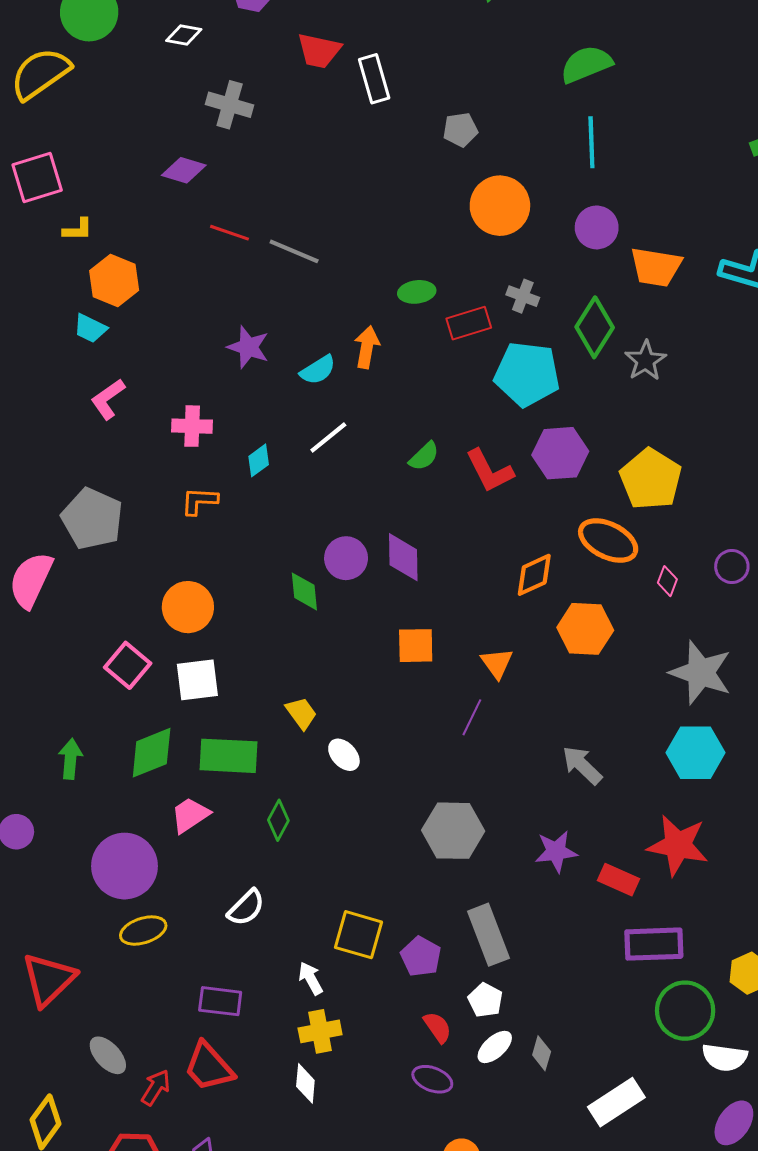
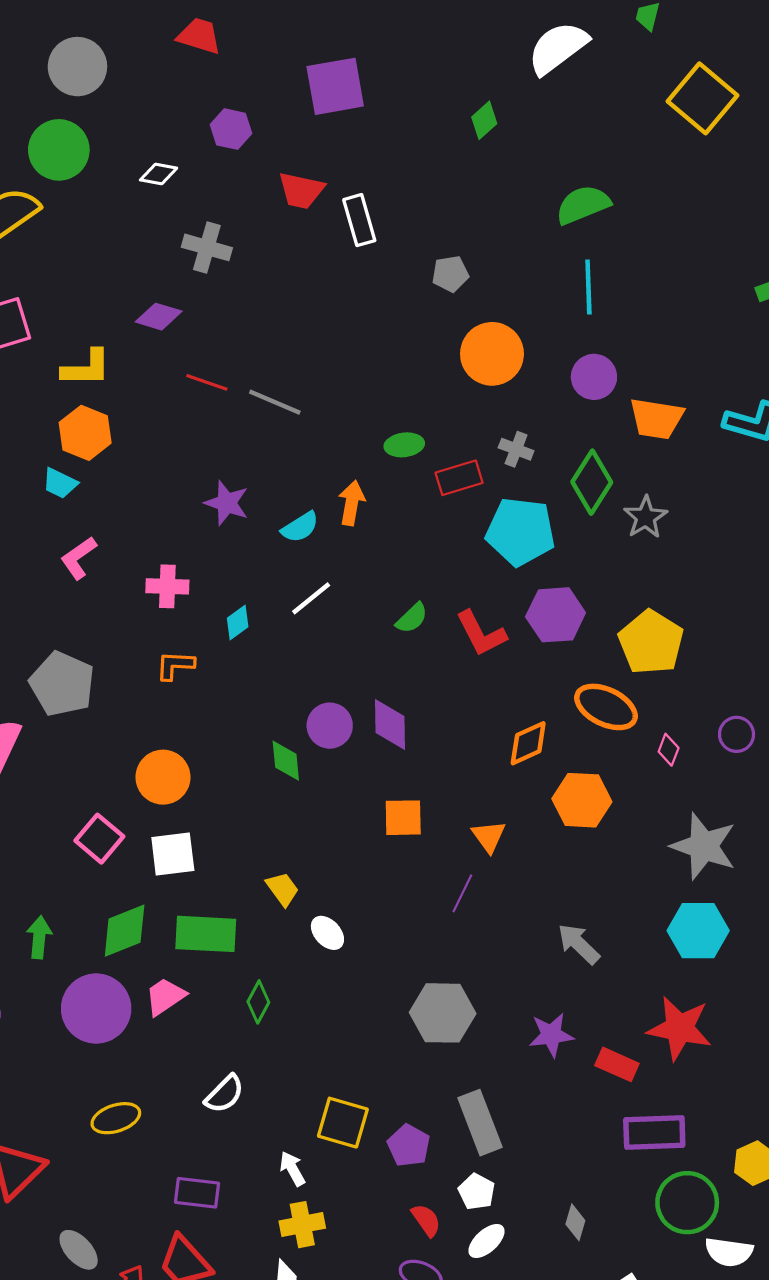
yellow L-shape: (78, 230) -> (86, 368), moved, size x1.6
purple circle: (124, 866) -> (96, 1009), moved
gray diamond: (542, 1053) -> (575, 1222), moved

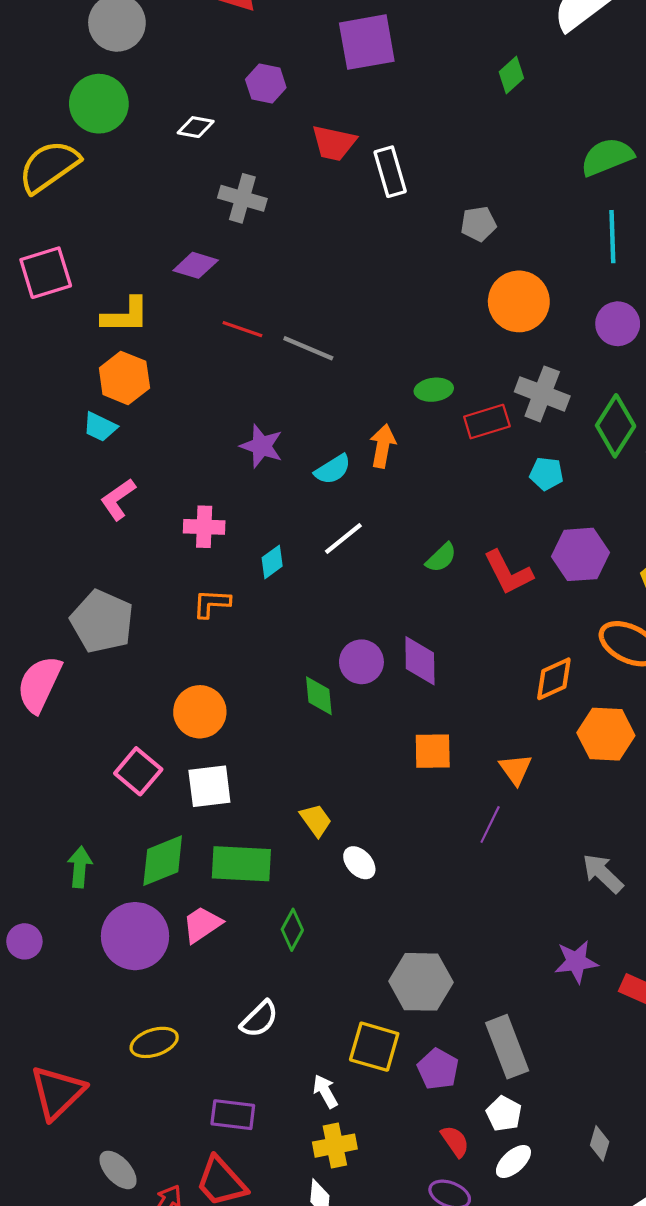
gray cross: (516, 449) -> (542, 394), size x1.6
cyan pentagon: (520, 532) -> (546, 474), size x0.5
gray hexagon: (443, 1013) -> (421, 982), moved

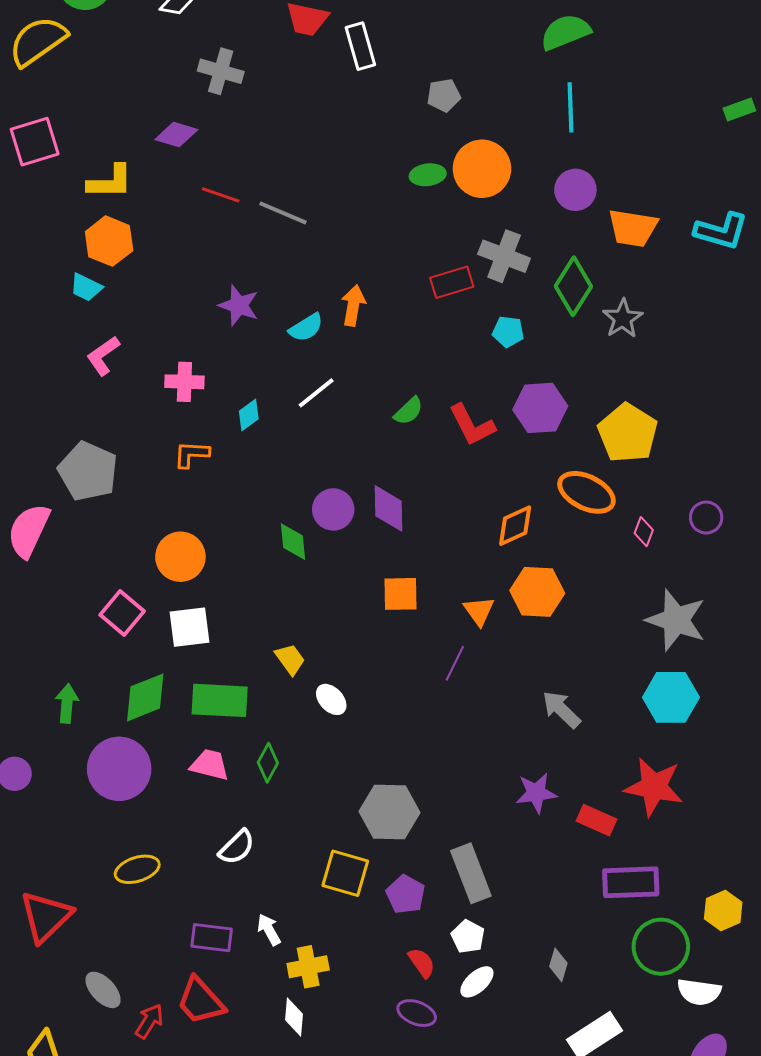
green ellipse: (434, 390) -> (428, 175), moved
orange hexagon: (606, 734) -> (537, 592), moved
pink trapezoid: (202, 924) -> (210, 765), moved, turned 48
white arrow: (325, 1091) -> (269, 930), moved

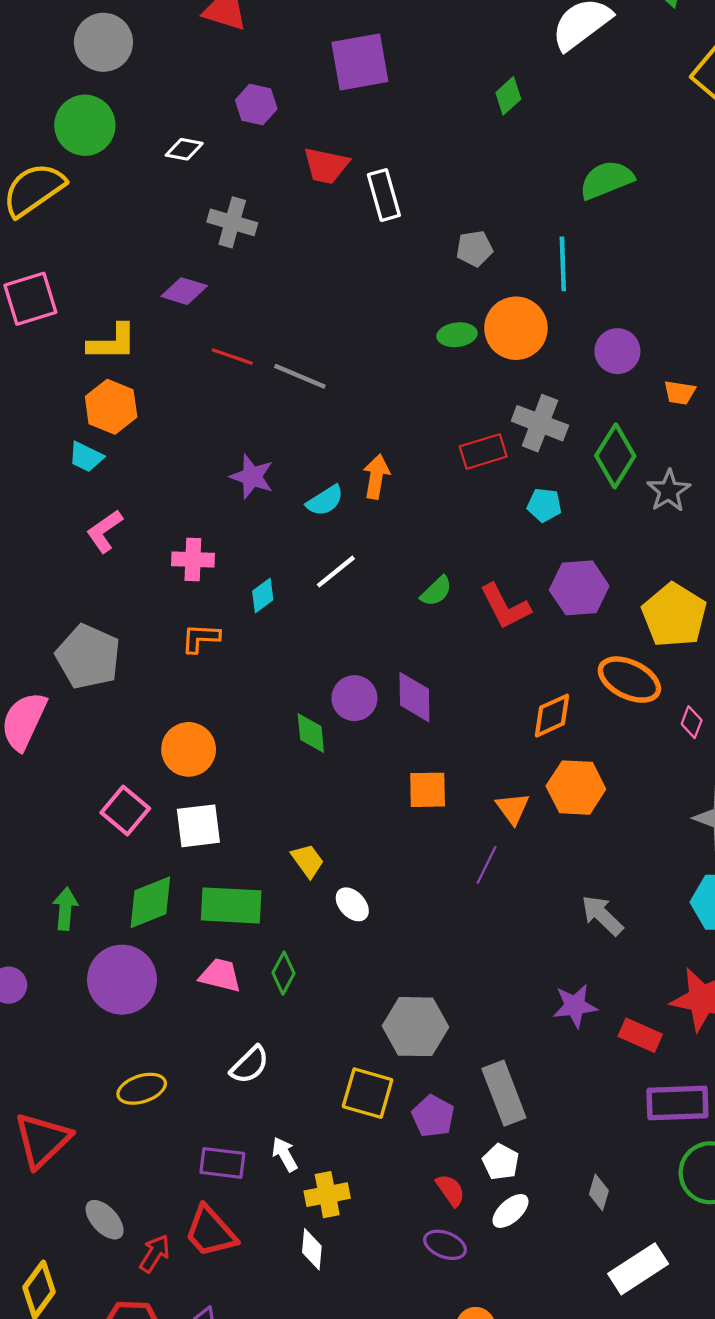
cyan line: (570, 107) -> (563, 264), moved
orange trapezoid: (633, 228) -> (680, 393), size x0.6

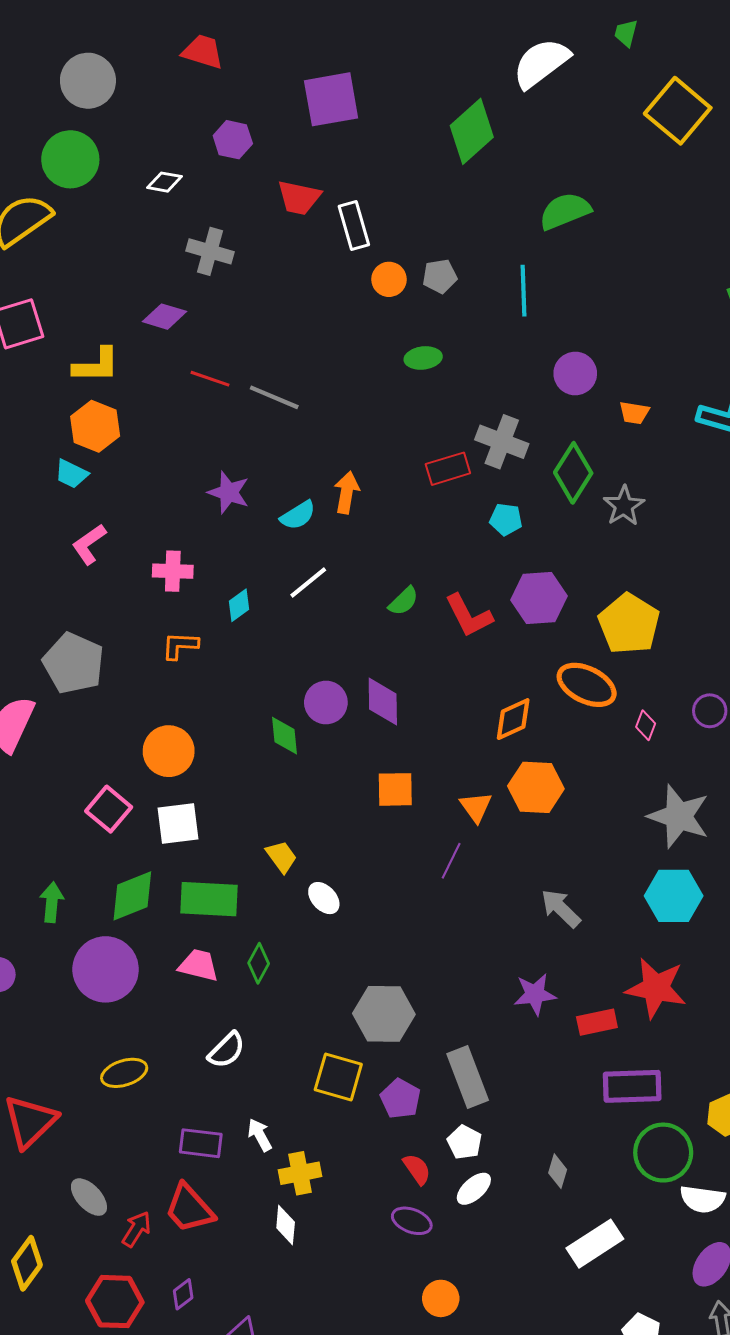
green diamond: (508, 96) -> (472, 131), size x1.8
orange circle: (516, 328) -> (389, 279), moved, size x0.6
red rectangle: (640, 1035) -> (597, 1022), turned -36

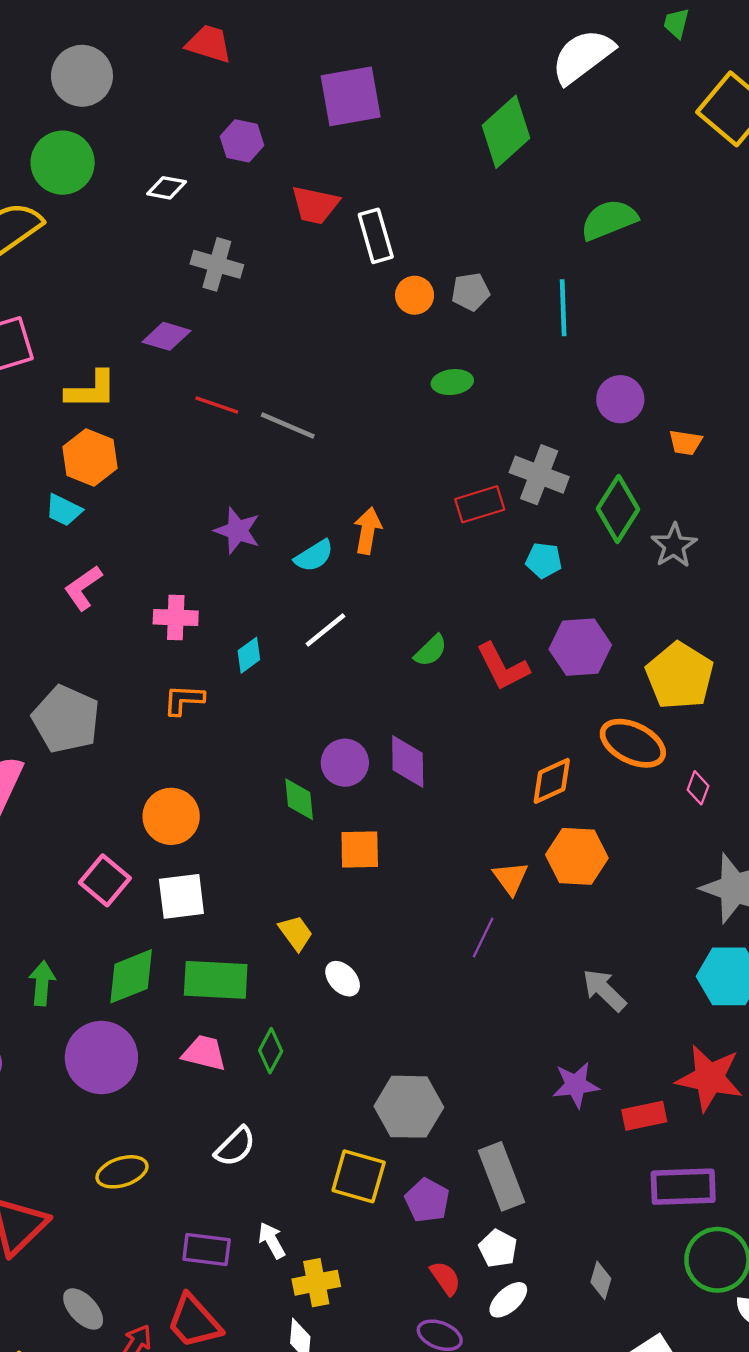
orange square: (395, 789) -> (360, 850), moved

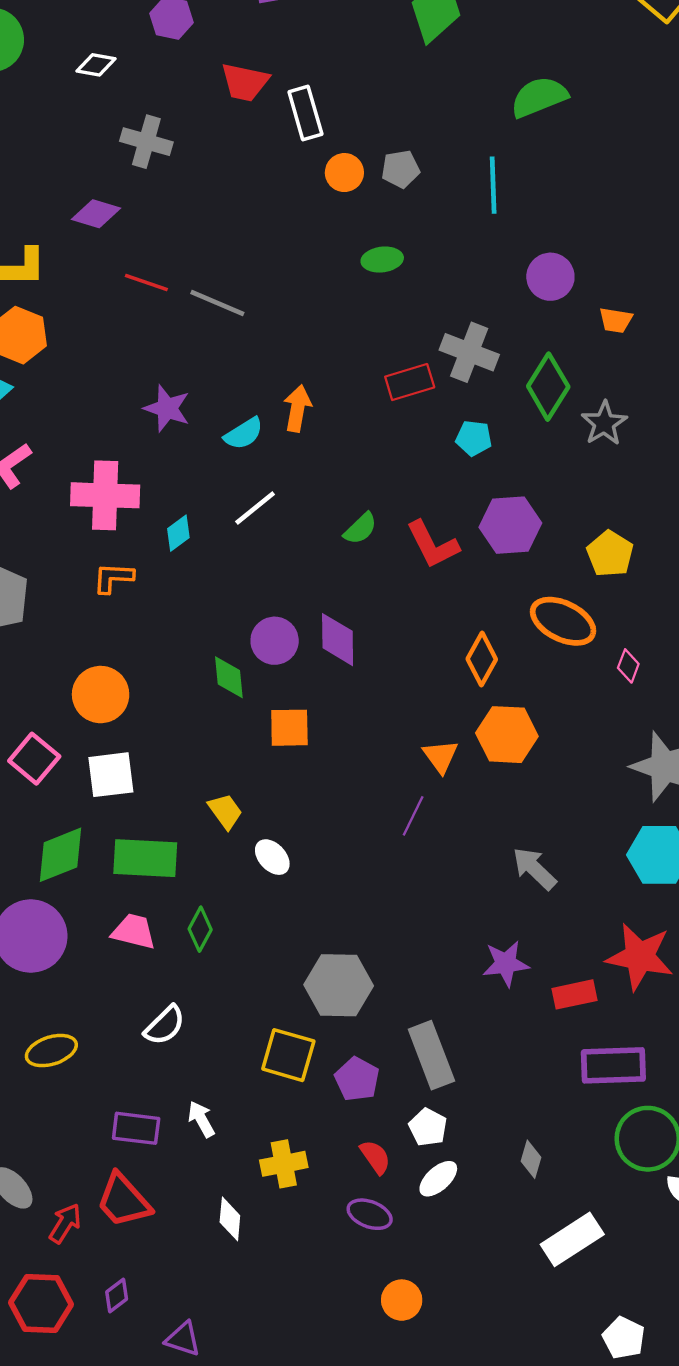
pink cross: (176, 617) -> (105, 495), size x1.5
yellow pentagon: (680, 676) -> (610, 554), size x0.7
orange diamond: (552, 781) -> (482, 659), turned -36
yellow cross: (316, 1283) -> (284, 1164), moved

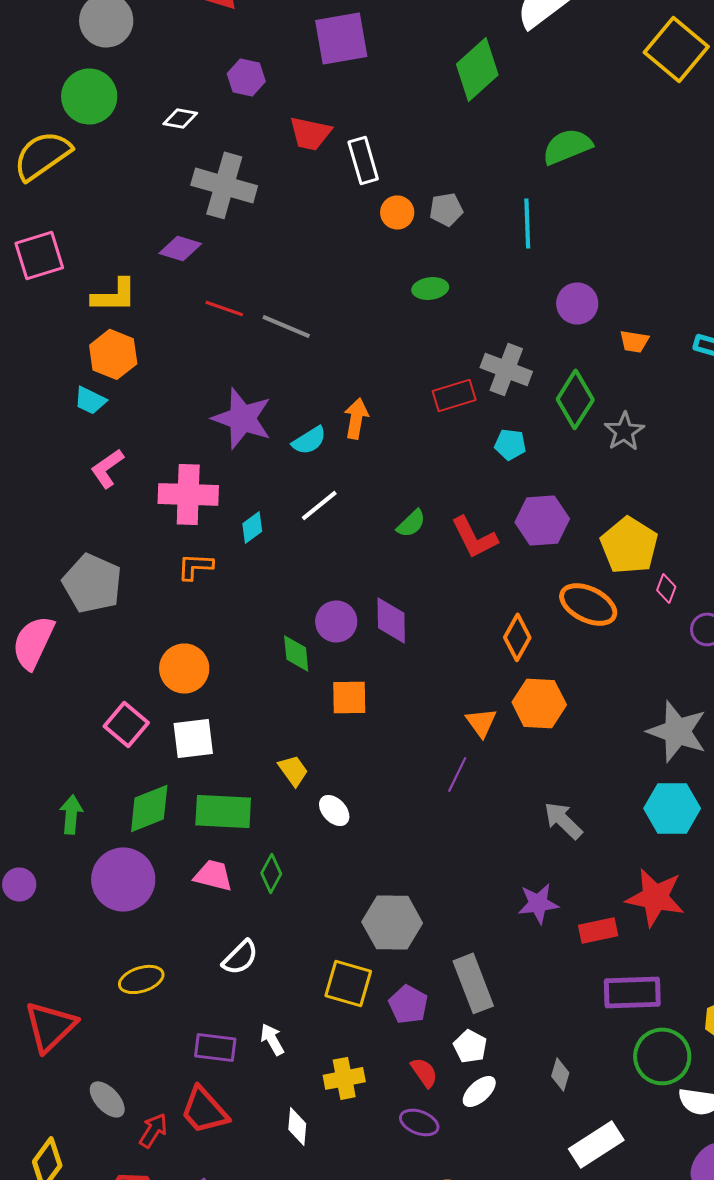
gray cross: (146, 142) -> (224, 185), size x1.4
purple star: (167, 408) -> (242, 418), size x1.5
yellow pentagon: (610, 554) -> (629, 545), size x1.4
pink diamond: (628, 666) -> (666, 588), moved

